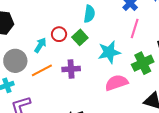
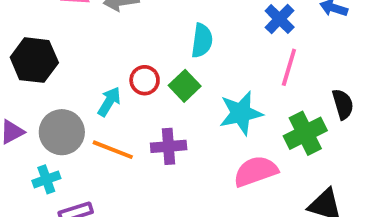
orange line: (42, 70) -> (113, 150), turned 50

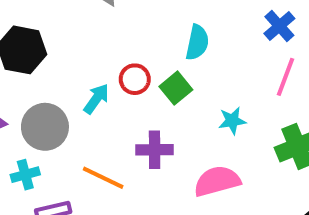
cyan star: (241, 113) -> (232, 121), size x0.6
orange line: (113, 150) -> (103, 178), moved
pink semicircle: (256, 171) -> (217, 181), moved

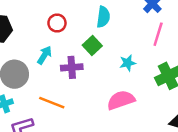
red circle: (135, 79) -> (57, 23), moved
purple cross: (155, 150) -> (72, 67), moved

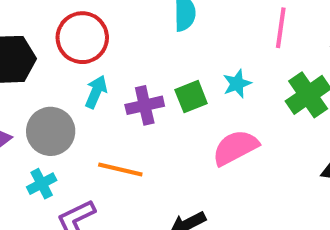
red circle: (57, 23) -> (82, 38), moved, size x1.6
green square: (92, 45) -> (191, 97), moved, turned 30

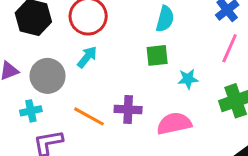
green square: (191, 97) -> (157, 55), moved
purple cross: (145, 105) -> (128, 110), moved

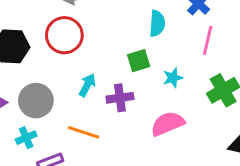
cyan semicircle: (165, 19) -> (157, 23), moved
cyan arrow: (87, 57) -> (87, 85), moved
purple cross: (128, 110) -> (120, 98), moved

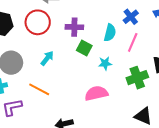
cyan semicircle: (157, 23) -> (110, 33), moved
green square: (139, 61) -> (84, 48), turned 35
purple cross: (120, 98) -> (74, 27), moved

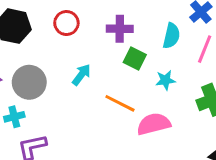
red circle: (38, 22) -> (66, 23), size x0.7
orange line: (39, 89) -> (120, 103), moved

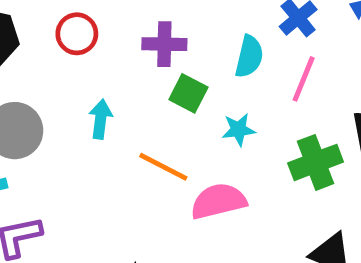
cyan arrow: (81, 75) -> (101, 119), turned -30

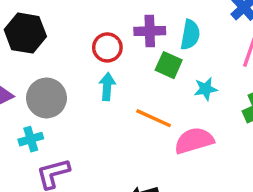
red circle: (77, 34) -> (107, 47), moved
cyan semicircle: (249, 57) -> (190, 35), moved

